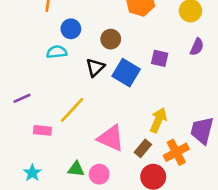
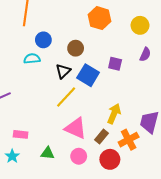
yellow line: (72, 110) -> (66, 97), moved
pink rectangle: (43, 130) -> (21, 134), moved
pink circle: (99, 174) -> (79, 156), moved

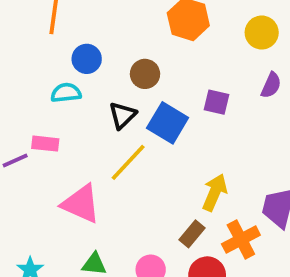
pink triangle: (76, 128) -> (81, 204), moved
pink rectangle: (21, 134) -> (45, 144), moved

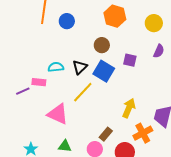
blue circle: (87, 59) -> (67, 21), moved
brown circle: (145, 74) -> (102, 45), moved
cyan semicircle: (66, 93) -> (56, 67), moved
brown rectangle: (192, 234) -> (106, 134), moved

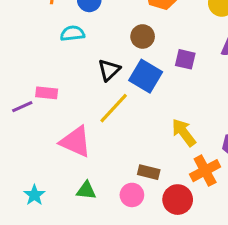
cyan semicircle: (56, 67) -> (72, 33), moved
yellow arrow: (129, 108) -> (184, 132), turned -60
brown rectangle: (106, 134) -> (149, 172), turned 64

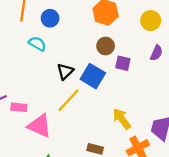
cyan semicircle: (72, 33) -> (37, 44), turned 36
brown circle: (143, 36) -> (106, 46), moved
pink rectangle: (47, 93) -> (19, 107), moved

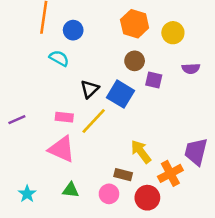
yellow circle: (151, 21) -> (173, 33), moved
purple semicircle: (156, 53) -> (191, 69), turned 63
pink rectangle: (19, 107) -> (64, 117), moved
yellow arrow: (122, 119) -> (141, 152), moved

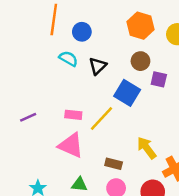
black triangle: (90, 89) -> (98, 66), moved
brown rectangle: (123, 175) -> (114, 164), moved

